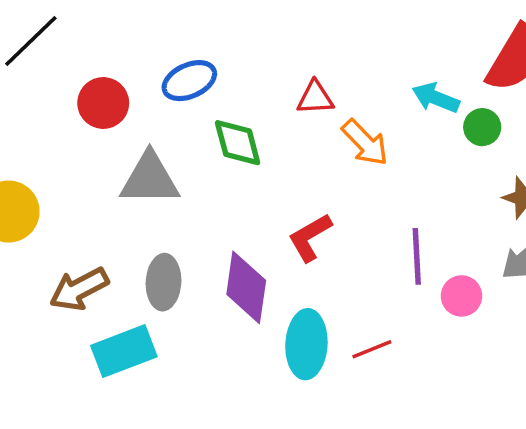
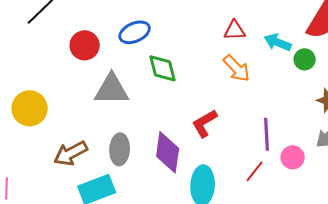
red triangle: (315, 98) -> (235, 30), moved
red line: (372, 349) -> (255, 171), moved, turned -30

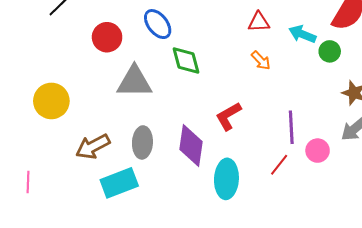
blue ellipse: (135, 32) -> (158, 24), turned 76
orange arrow: (237, 68) -> (261, 60), size x0.7

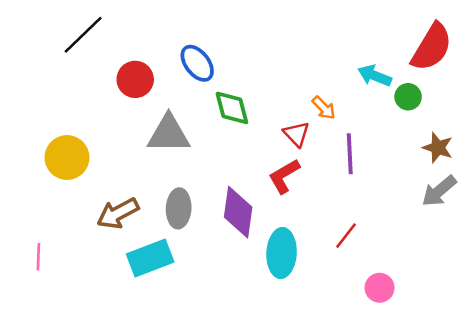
red triangle: (259, 22) -> (296, 134), moved, turned 50
purple line: (291, 127) -> (350, 154), moved
pink circle: (318, 151) -> (380, 288), moved

